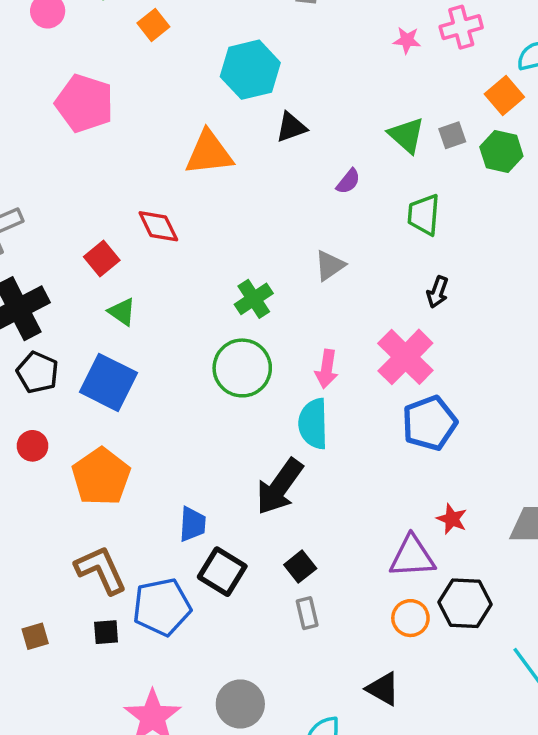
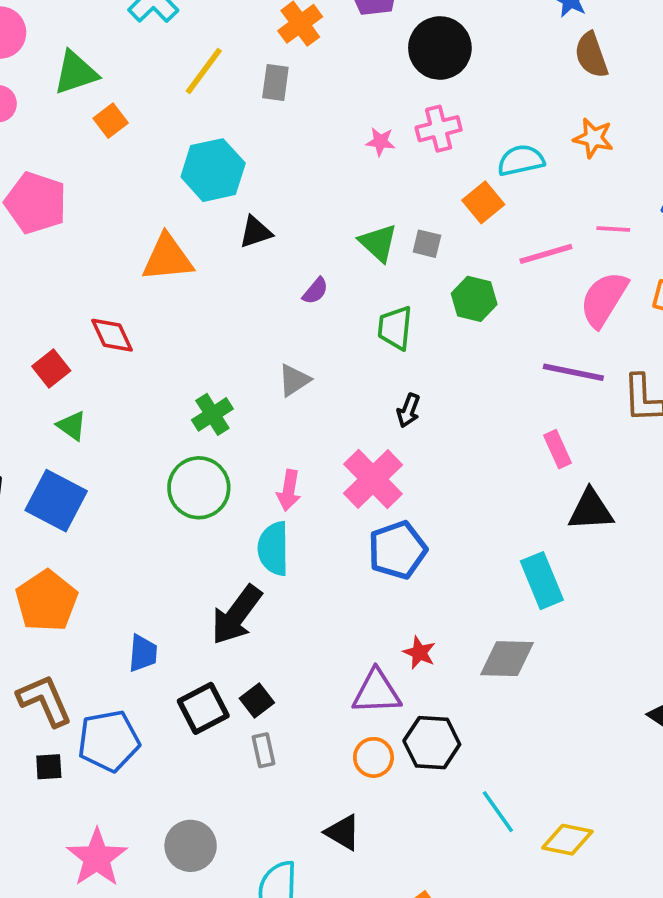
gray square: (452, 135) -> (427, 244), turned 32
green hexagon: (501, 151) -> (474, 299), moved
black square: (222, 572) -> (203, 708), moved, turned 30

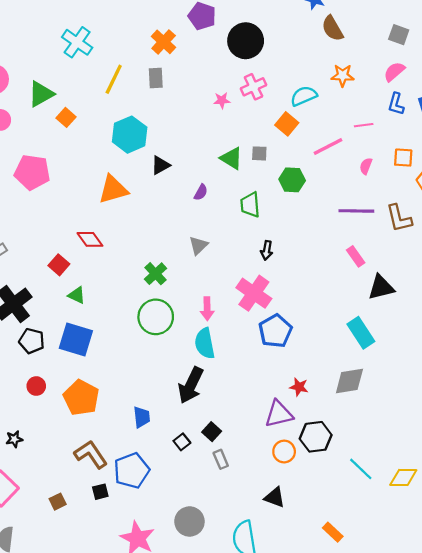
pink semicircle: (604, 299) -> (366, 166), size x0.5
black square: (203, 708) -> (182, 442), size x0.6

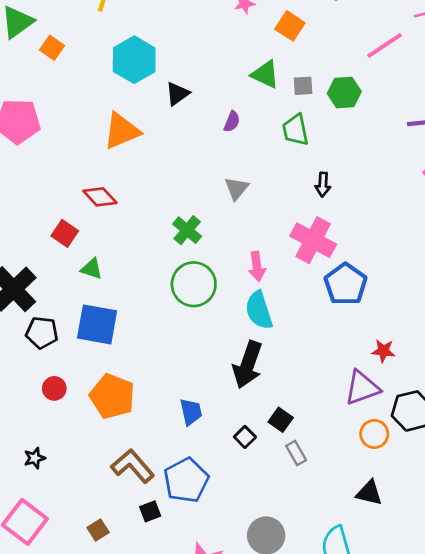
orange square: (287, 124) -> (290, 26), moved
gray square: (259, 153) -> (303, 86), moved

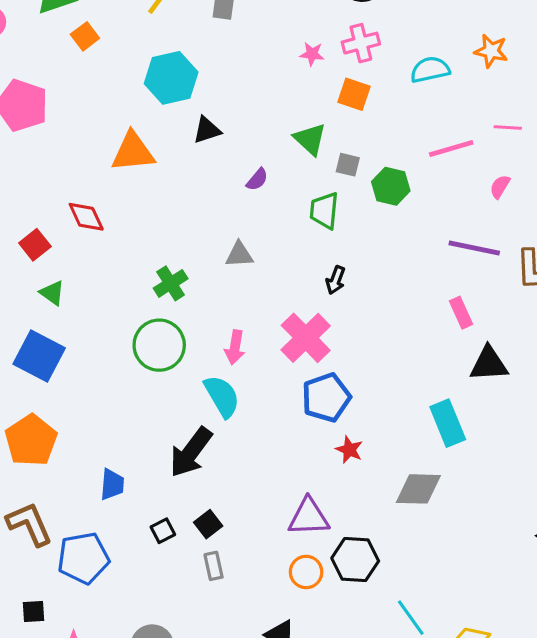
orange square: (290, 26) -> (354, 94), turned -32
gray triangle: (237, 188) -> (239, 255), turned 30
cyan semicircle: (259, 310) -> (222, 396), turned 150
red star: (383, 351) -> (349, 450), moved
black square: (150, 511) -> (33, 612), moved

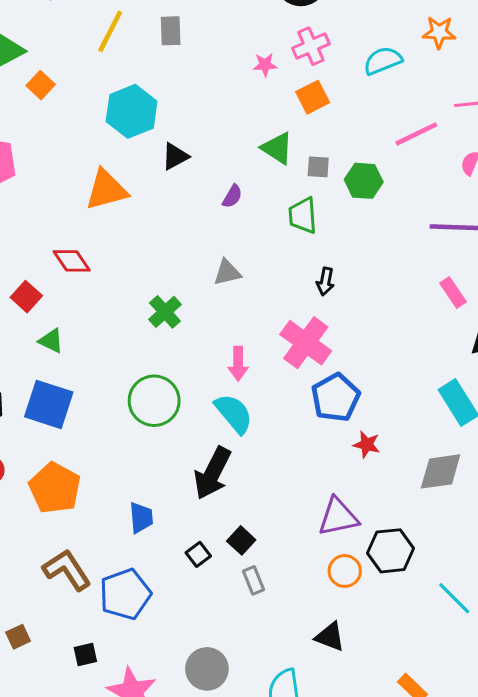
orange square: (354, 94) -> (313, 97), turned -36
green circle: (159, 345) -> (154, 401), moved

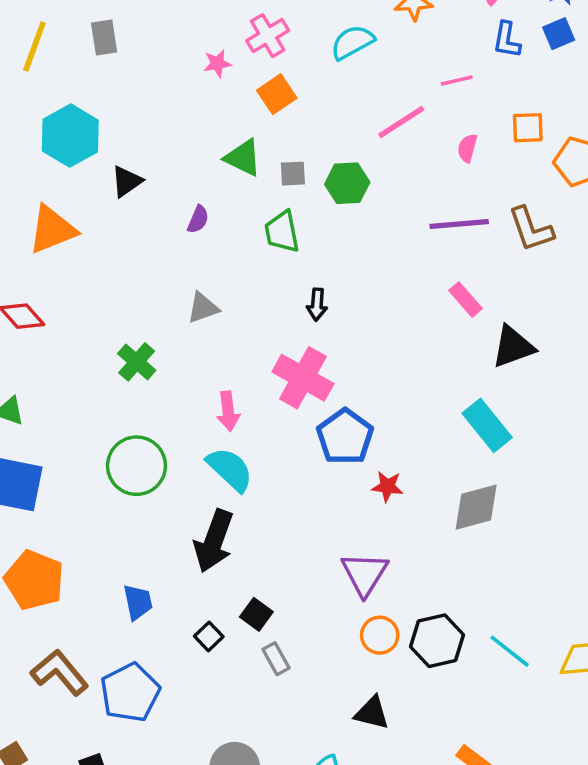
purple triangle: (338, 517) -> (365, 574), turned -39
black hexagon: (391, 551) -> (437, 641), moved

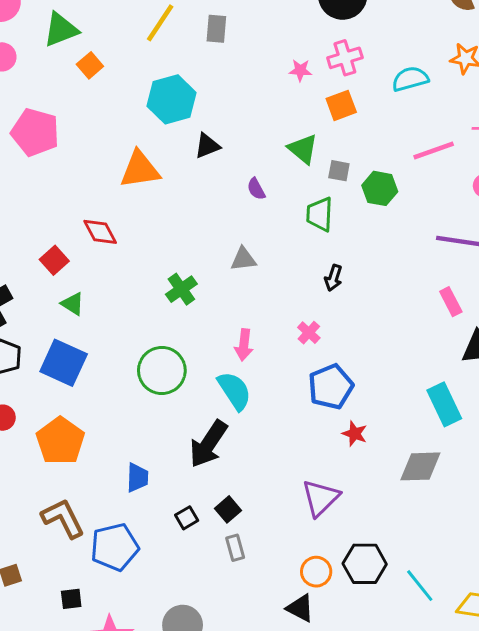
purple semicircle: (198, 219) -> (256, 189), turned 115
pink cross: (303, 378) -> (309, 333), size x0.5
orange circle: (380, 635) -> (316, 572), moved

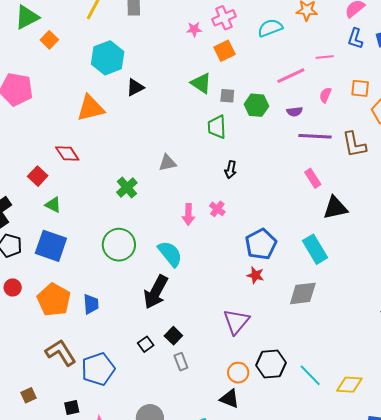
purple semicircle: (256, 189) -> (295, 112), moved, turned -63
pink arrow: (244, 345) -> (188, 214), moved
blue pentagon: (331, 387) -> (261, 244), moved
blue trapezoid: (137, 478) -> (91, 304), moved

